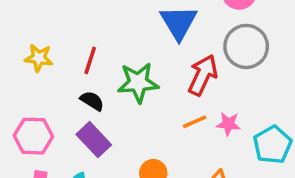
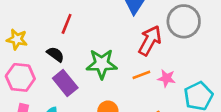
yellow star: (39, 58) -> (17, 39), moved
green star: (138, 83) -> (102, 64), moved
black semicircle: (92, 101) -> (55, 54), moved

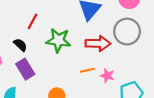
red arrow: (150, 40) -> (98, 43), turned 55
green star: (102, 64) -> (58, 40), moved

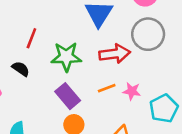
purple rectangle: (25, 69) -> (68, 96), moved

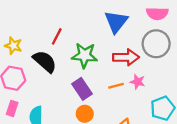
black semicircle: (21, 69) -> (45, 61), size x1.6
pink star: (132, 91) -> (138, 82), moved

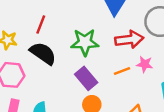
red line: (57, 36) -> (41, 24), moved

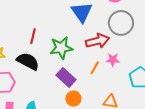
red line: (41, 24) -> (33, 36), moved
orange line: (122, 71) -> (95, 68), turned -32

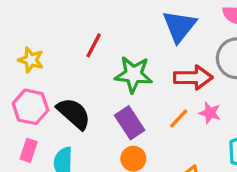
black semicircle: (28, 61) -> (74, 113), moved

